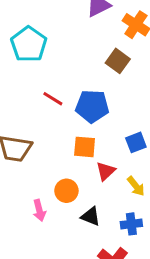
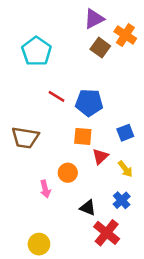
brown square: (118, 61) -> (100, 48), moved
black triangle: (91, 216) -> (88, 208), moved
blue cross: (131, 224) -> (122, 200), turned -36

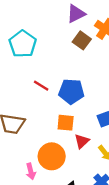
orange circle: (68, 173) -> (52, 156), size x1.5

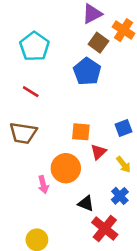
red line: (41, 86) -> (31, 92), moved
blue pentagon: (71, 91) -> (87, 72), moved, turned 30

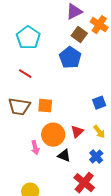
orange square: (81, 132) -> (45, 106), moved
red triangle: (98, 152) -> (77, 132), moved
black triangle: (86, 203) -> (64, 156), moved

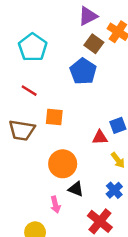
orange square: (45, 106) -> (54, 117), moved
red triangle: (77, 132) -> (100, 137), moved, turned 40
pink arrow: (35, 148) -> (55, 205), moved

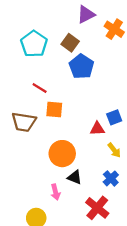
brown square: (94, 44) -> (70, 43), moved
red line: (29, 91) -> (40, 88), moved

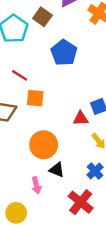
brown square: (70, 43) -> (42, 17), moved

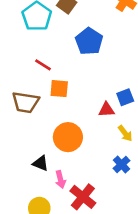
black triangle: (57, 170) -> (41, 163), moved
red cross: (81, 202) -> (83, 197), moved

